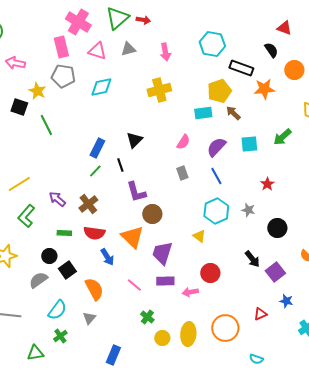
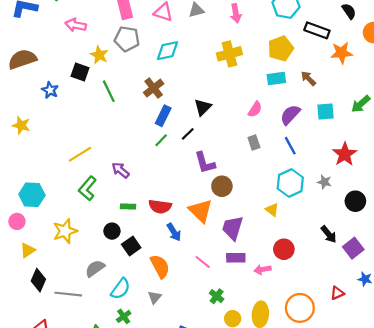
yellow pentagon: (219, 91) -> (281, 49), moved
black line: (120, 165) -> (188, 134), turned 64
red star: (267, 184) -> (345, 154), size x1.6
brown cross: (88, 204) -> (154, 88), moved
gray semicircle: (38, 280) -> (95, 268), moved

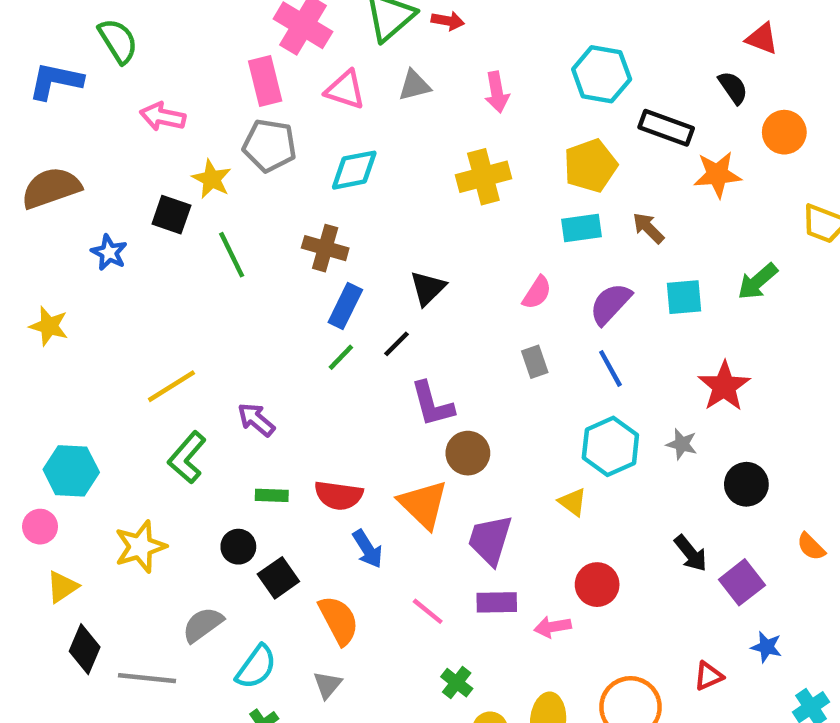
brown cross: (154, 88) -> (325, 248), turned -36

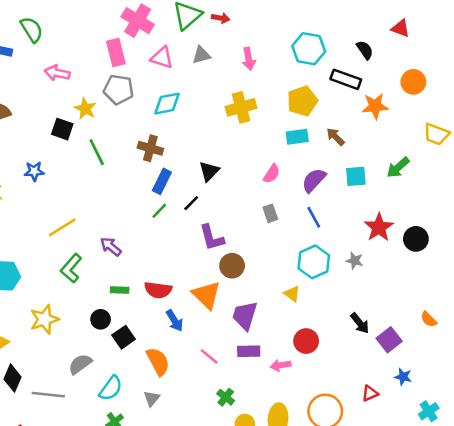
black semicircle: (733, 88) -> (365, 50), moved
blue star: (109, 253) -> (34, 171), moved, turned -30
black circle: (746, 484) -> (416, 239), moved

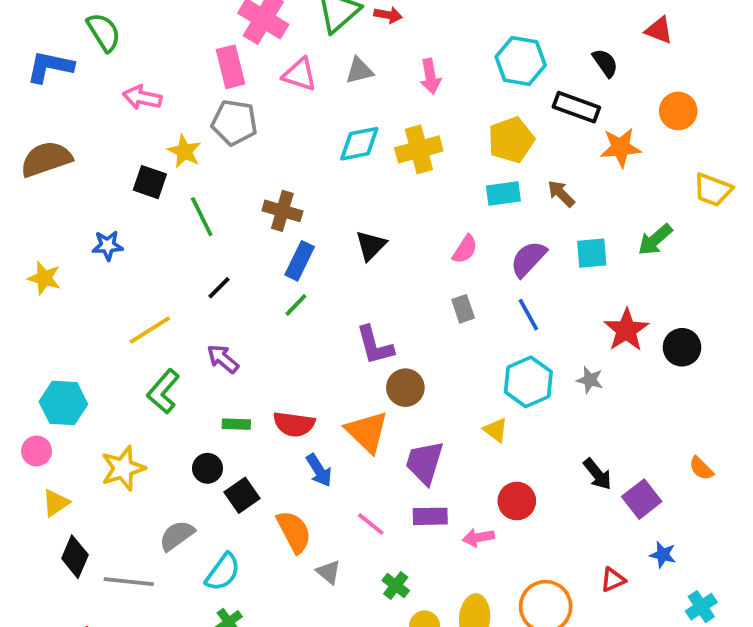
cyan diamond: (167, 104) -> (359, 144), moved
black line: (191, 203) -> (219, 288), moved
gray triangle: (152, 398) -> (329, 572), moved, turned -30

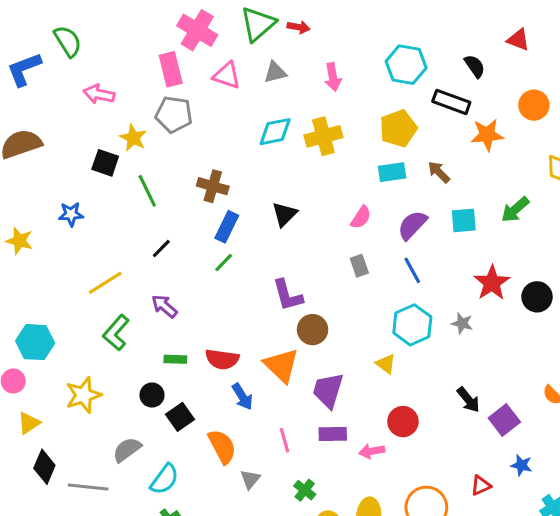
blue L-shape: (50, 67) -> (24, 69), turned -33
pink line: (371, 524) -> (284, 440), turned 35
gray triangle: (329, 572) -> (250, 479), turned 30

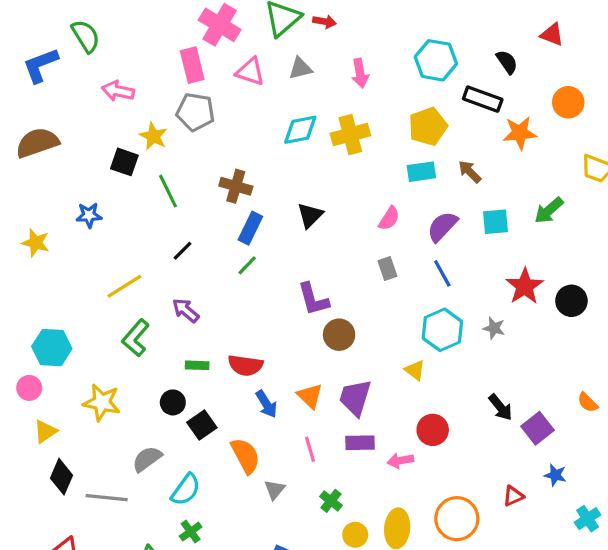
orange triangle: (281, 365) -> (310, 396), moved, size x0.7
yellow star: (83, 395) -> (102, 402), turned 30

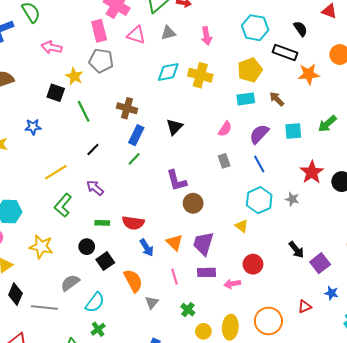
yellow cross: (350, 135) -> (200, 75), turned 30

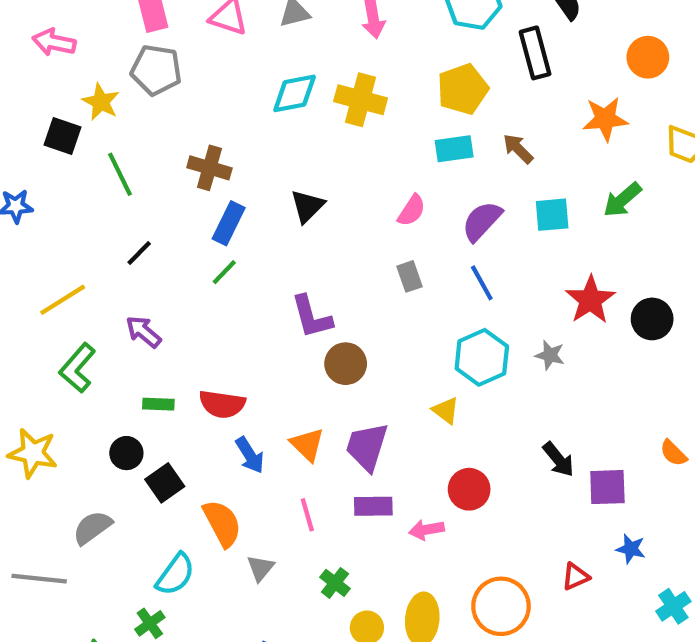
black rectangle: (285, 52) -> (535, 53), turned 55
orange star: (309, 74) -> (605, 119), moved
purple square: (320, 263) -> (607, 487), turned 36
cyan semicircle: (95, 302) -> (175, 574), moved

